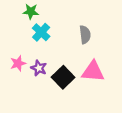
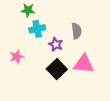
cyan cross: (41, 32) -> (37, 29), turned 35
purple star: (39, 68) -> (56, 44), moved

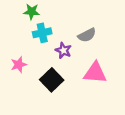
gray semicircle: (76, 31) -> (87, 35), turned 70
black square: (57, 69) -> (52, 80), moved

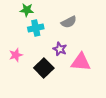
gray semicircle: (87, 35) -> (69, 22), moved
purple star: (63, 50) -> (60, 49), moved

